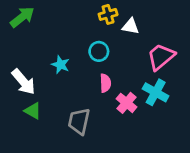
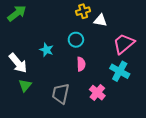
pink cross: (127, 103) -> (97, 93), moved
green triangle: (33, 111) -> (25, 85), turned 40

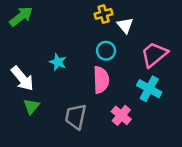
white triangle: (100, 20) -> (125, 25), turned 40
cyan circle: (76, 40) -> (106, 51), moved
pink semicircle: (81, 64) -> (101, 80), size x1.5

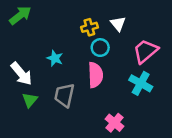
yellow cross: (104, 14) -> (89, 27), moved
pink cross: (121, 115) -> (114, 123), moved
gray trapezoid: (76, 117) -> (64, 95), moved

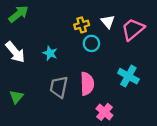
pink trapezoid: (145, 51) -> (133, 29), moved
white arrow: (21, 74) -> (15, 52), moved
pink semicircle: (95, 75) -> (87, 84), moved
green triangle: (30, 100) -> (16, 97), moved

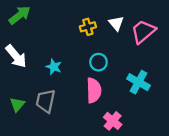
cyan circle: (91, 43) -> (98, 62), moved
cyan star: (50, 53) -> (54, 67), moved
gray trapezoid: (59, 87) -> (46, 101), moved

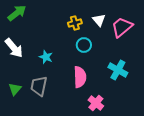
cyan circle: (98, 62) -> (84, 45), moved

